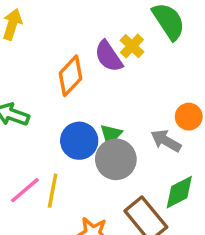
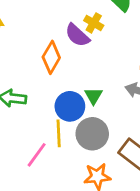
gray circle: (116, 159) -> (92, 134), moved
yellow line: (53, 191) -> (59, 133), moved

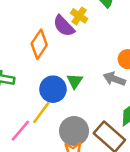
yellow line: (59, 133) -> (41, 113), turned 35
gray circle: (92, 134) -> (74, 131), moved

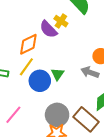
orange diamond: (39, 44) -> (28, 44), turned 30
yellow line: (41, 113) -> (26, 67), moved

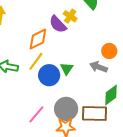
pink line: (13, 115) -> (36, 114), moved
brown rectangle: (86, 119) -> (95, 113), turned -40

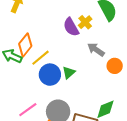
orange diamond: (38, 39) -> (25, 45), moved, turned -40
gray arrow: (99, 67) -> (96, 50), moved

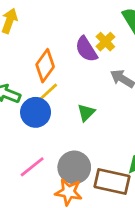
orange diamond: (25, 45) -> (45, 66), moved
blue circle: (50, 75) -> (36, 112), moved

